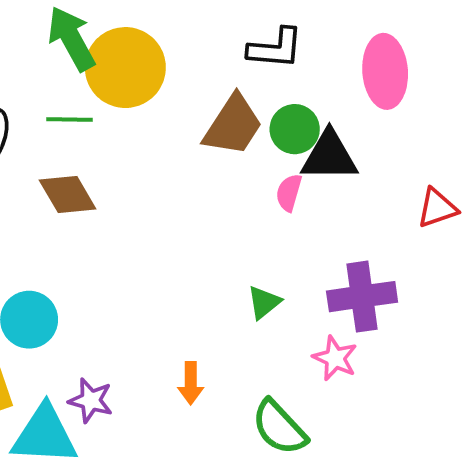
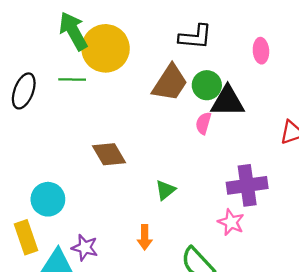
pink ellipse: (385, 71) -> (261, 51), size x0.6
brown diamond: (68, 195) -> (109, 154), moved
green triangle: (264, 302) -> (165, 190), moved

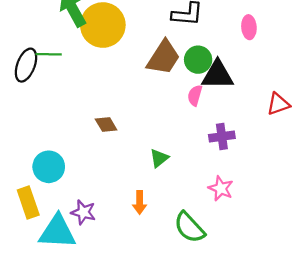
green line: (72, 79) -> (49, 54), moved
brown diamond: (109, 154) -> (106, 125), size x0.7
purple cross: (247, 185) -> (222, 136), moved, size x0.7

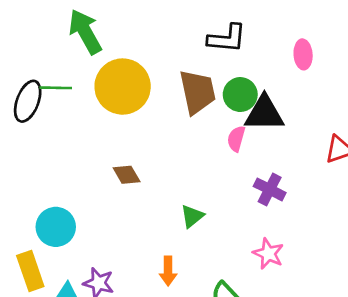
yellow circle: (103, 25) -> (123, 87), moved
brown trapezoid: (163, 57) -> (197, 92), turned -45
purple cross: (222, 136) -> (270, 189), turned 35

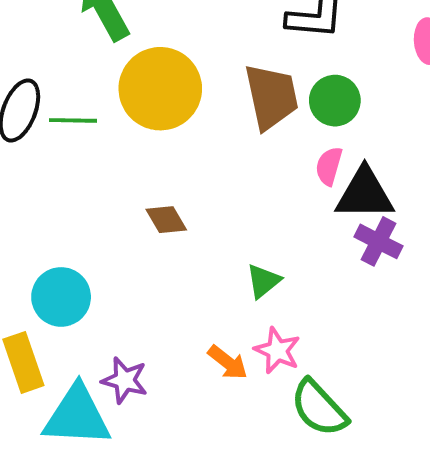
green line: (56, 88) -> (73, 120), moved
black triangle: (264, 113) -> (365, 194), moved
pink star: (268, 254) -> (277, 351), moved
orange arrow: (168, 271) -> (228, 362), turned -52

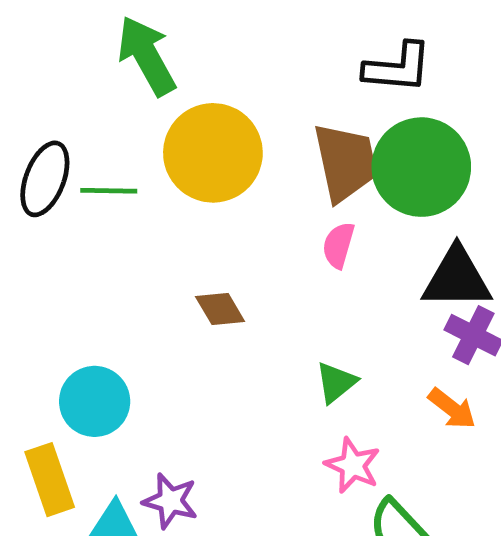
green circle: (335, 101) -> (421, 167), size x1.6
pink semicircle: (329, 166) -> (338, 245), moved
orange arrow: (228, 362) -> (452, 409), moved

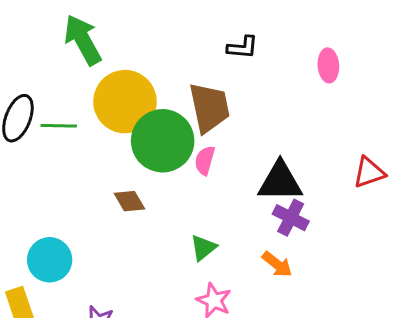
black L-shape: (398, 68) -> (242, 47), size x0.7
green circle: (421, 167) -> (163, 141), moved

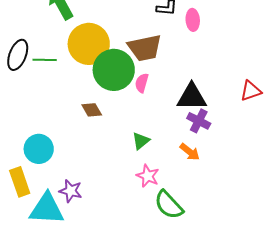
pink ellipse: (328, 65) -> (193, 20), moved
brown trapezoid: (209, 108) -> (145, 48), turned 90

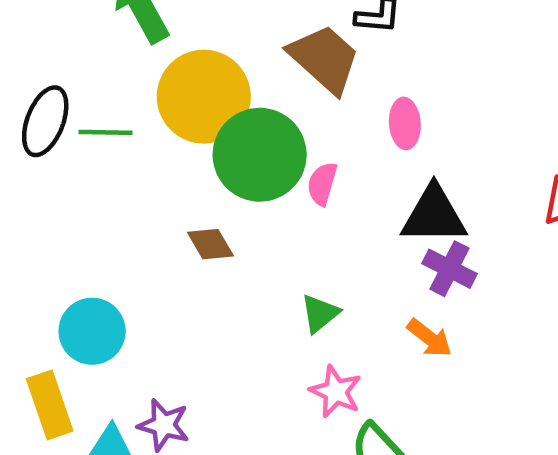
pink ellipse: (193, 20) -> (405, 123), moved
brown trapezoid: (145, 48) -> (324, 59), moved, turned -126

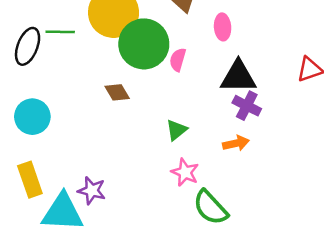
black ellipse: (45, 121) -> (28, 46), moved
cyan circle: (92, 331) -> (32, 117), moved
orange arrow: (429, 338) -> (236, 143), turned -50

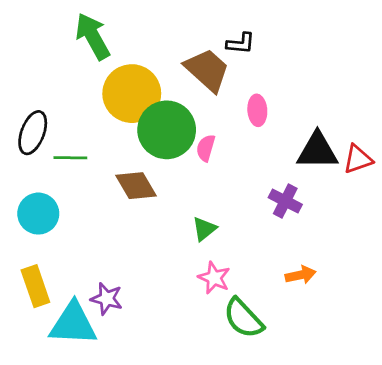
green line: (60, 32) -> (70, 158), moved
black triangle: (238, 77) -> (317, 151), moved
brown diamond: (117, 92) -> (136, 186), size x1.4
orange arrow: (236, 143) -> (301, 275), moved

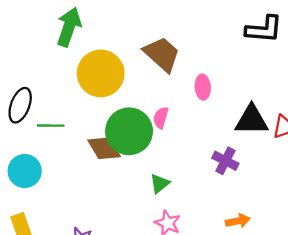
green arrow: (93, 36) -> (69, 27), turned 48
black L-shape: (241, 43) -> (264, 29), moved, size x1.6
green circle: (167, 130) -> (129, 131), moved

